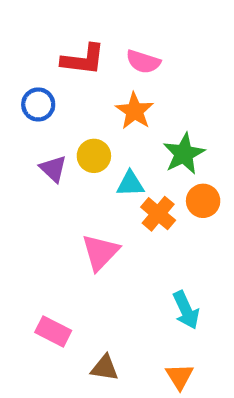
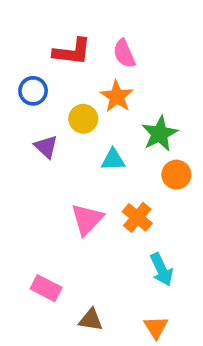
pink semicircle: (143, 62) -> (124, 54), turned 48
yellow circle: (94, 156) -> (83, 119), moved
orange cross: (158, 214) -> (137, 217), moved

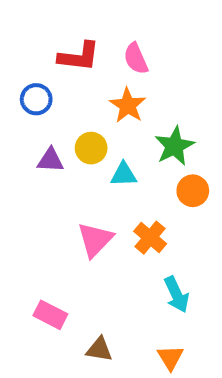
yellow circle: (83, 119) -> (91, 148), moved
purple triangle: (46, 147) -> (50, 160), turned -40

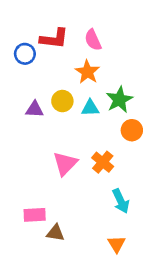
blue circle: (36, 99) -> (25, 54), moved
cyan triangle: (124, 174) -> (90, 108), moved
pink rectangle: (50, 315) -> (35, 215), turned -30
brown triangle: (99, 349) -> (55, 233), moved

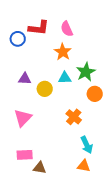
yellow circle: (62, 101) -> (45, 89), moved
pink triangle: (65, 164) -> (23, 118), moved
orange triangle: (117, 244) -> (84, 166), moved, turned -48

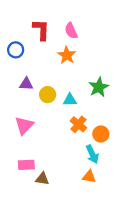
red L-shape: (39, 28) -> (41, 30), turned -95
blue circle: (18, 39) -> (16, 50), moved
green star: (86, 72) -> (99, 87), moved
cyan triangle: (65, 78) -> (70, 100), moved
orange circle: (95, 94) -> (101, 134), moved

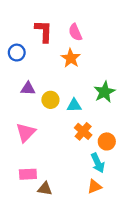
orange triangle: (89, 177) -> (94, 187), turned -32

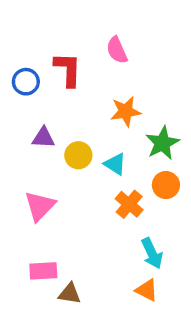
red L-shape: (44, 31) -> (68, 69), moved
orange star: (71, 58) -> (126, 111), moved, turned 30
cyan triangle: (74, 105) -> (115, 164), turned 35
orange circle: (107, 141) -> (166, 185), moved
orange triangle: (94, 187) -> (147, 290), turned 49

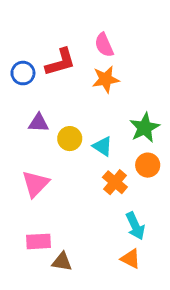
red L-shape: (68, 69) -> (60, 62), turned 72
orange star: (126, 111) -> (106, 79), moved

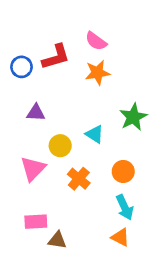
pink semicircle: (104, 45) -> (96, 41), turned -30
yellow circle: (70, 139) -> (60, 146), moved
orange circle: (148, 165) -> (123, 171), moved
orange cross: (115, 182) -> (79, 179), moved

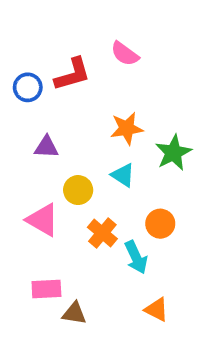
orange star: (97, 73) -> (127, 128), moved
pink triangle: (33, 169) -> (43, 220), turned -44
cyan arrow: (125, 207) -> (136, 257), moved

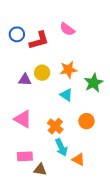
blue circle: (28, 87) -> (17, 34), moved
yellow circle: (78, 190) -> (42, 73), moved
cyan arrow: (136, 257) -> (61, 147), moved
orange triangle: (157, 310) -> (78, 159), moved

